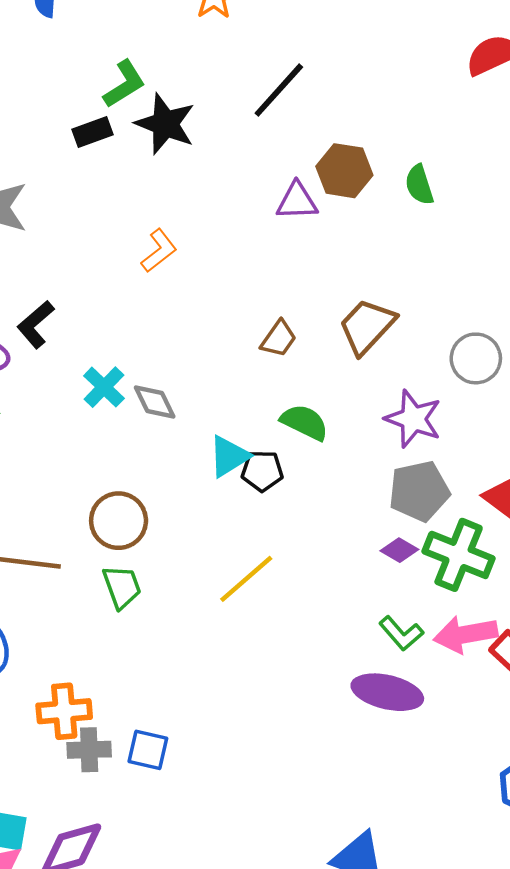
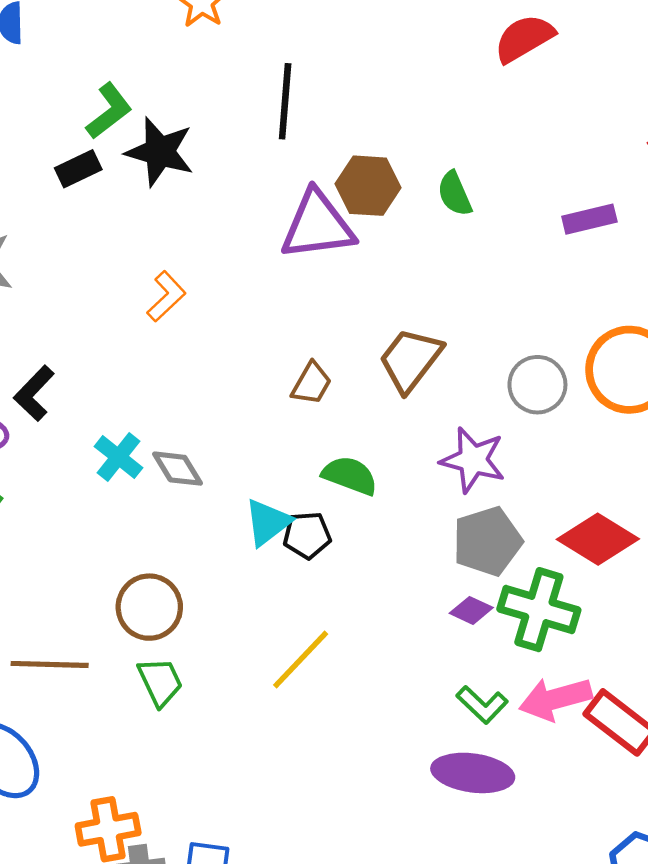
black line: (279, 90) -> (285, 101), turned -32
purple triangle: (297, 201) -> (318, 225), size x1.6

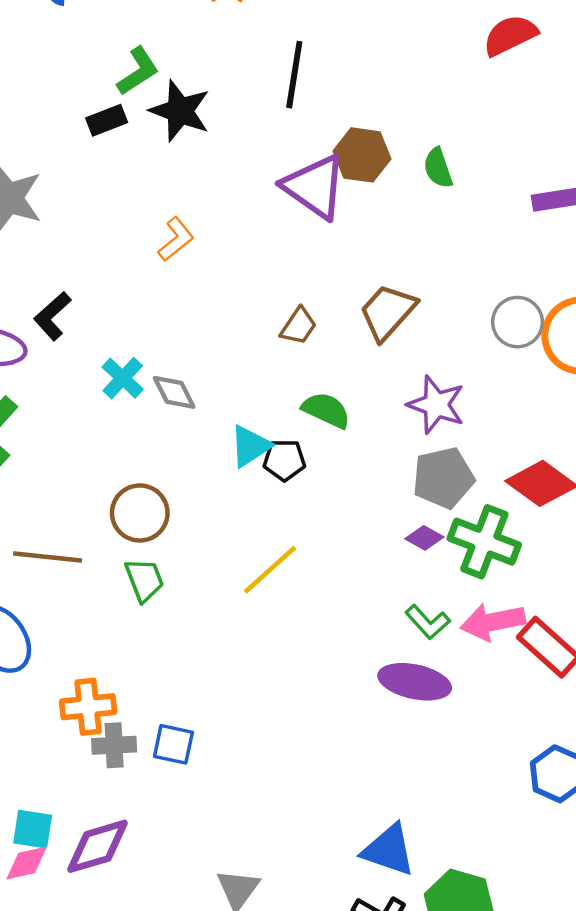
purple triangle: (318, 225) -> (315, 187), turned 38
gray circle: (537, 385) -> (517, 322), moved

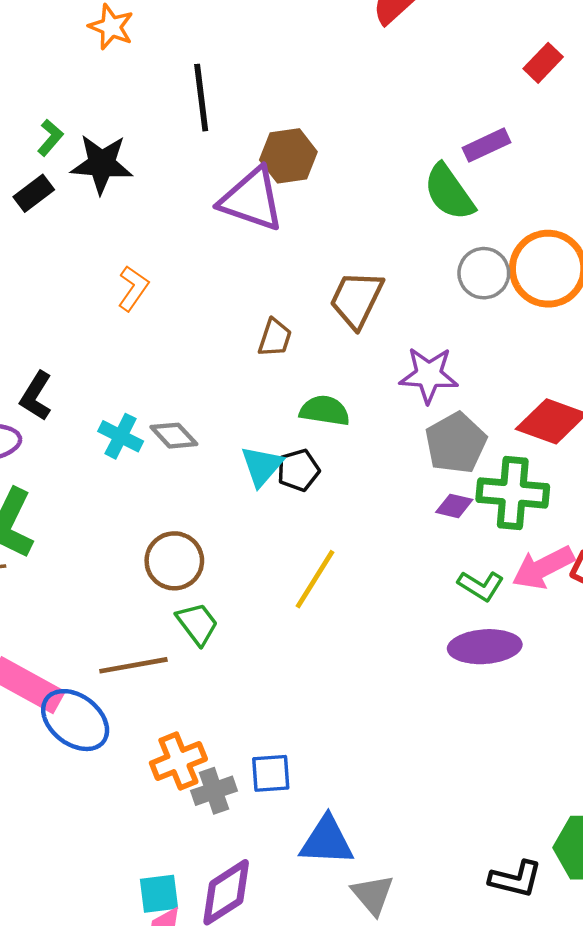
green L-shape: (138, 71) -> (50, 138), size x0.7
green semicircle: (438, 168) -> (449, 192), moved, size x1.5
brown line: (48, 557) -> (133, 665), moved
blue triangle: (389, 850) -> (327, 841), moved

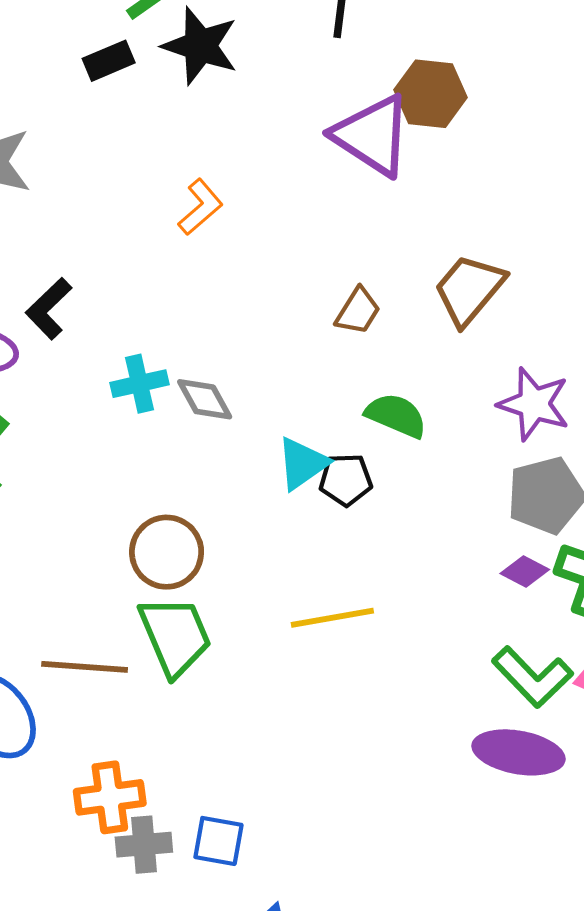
cyan cross: (121, 436) -> (139, 384), turned 36
yellow line: (315, 579) -> (332, 618), turned 34
green L-shape: (481, 586) -> (532, 677), size x1.4
green trapezoid: (197, 624) -> (175, 636), size x1.5

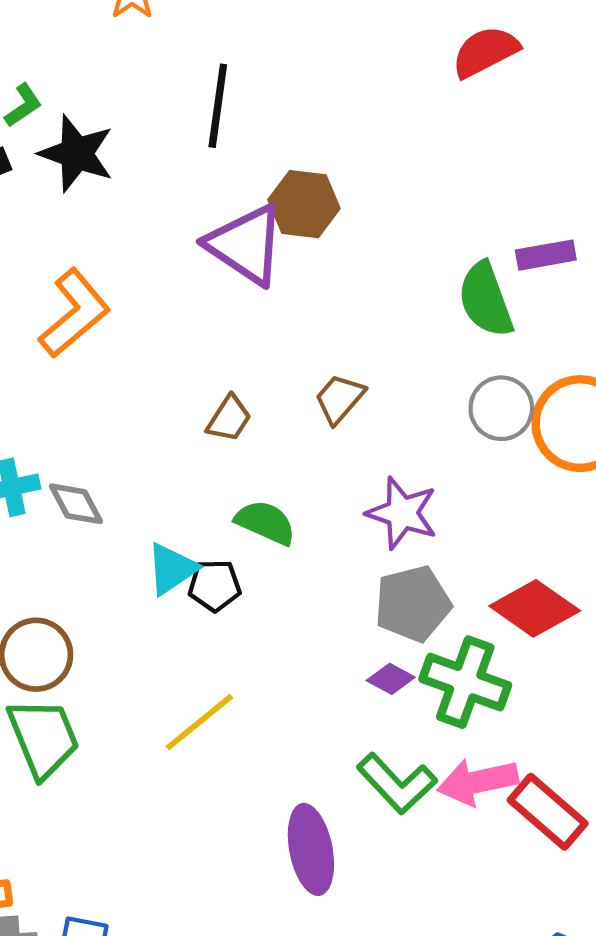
orange L-shape: (200, 207) -> (74, 313), size x1.6
brown trapezoid: (469, 290) -> (340, 399), size x0.7
yellow line: (332, 618) -> (199, 722), turned -30
purple ellipse: (518, 752) -> (311, 849), moved, turned 68

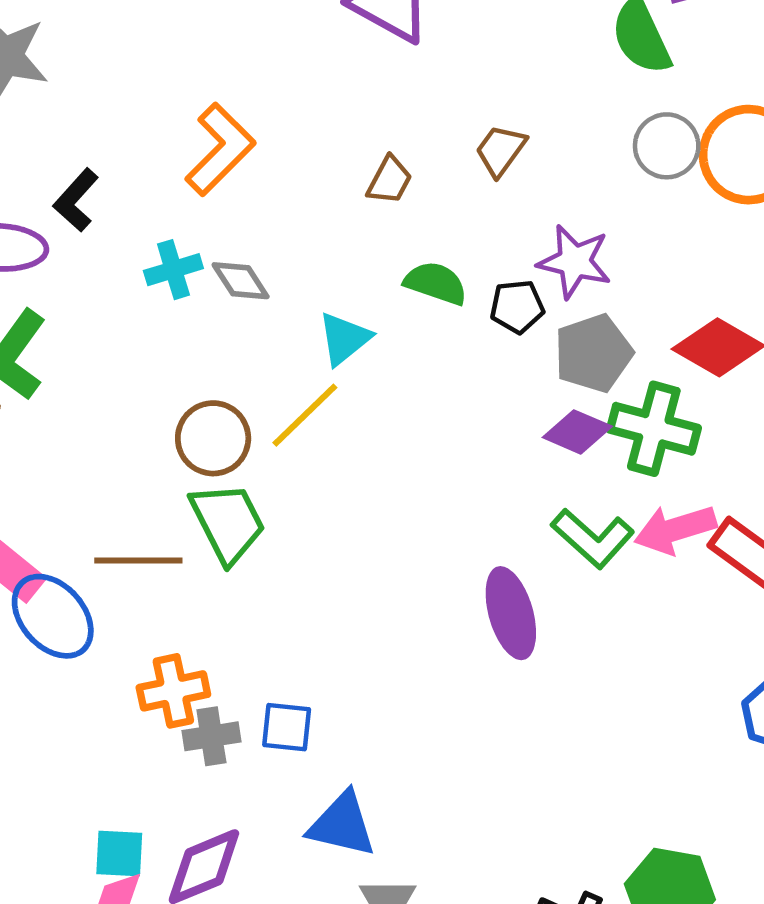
orange L-shape: (74, 313) -> (220, 149), moved
black pentagon: (215, 585) -> (517, 307), moved
purple diamond: (391, 679) -> (577, 432), size x1.4
yellow line: (199, 722) -> (305, 415), moved

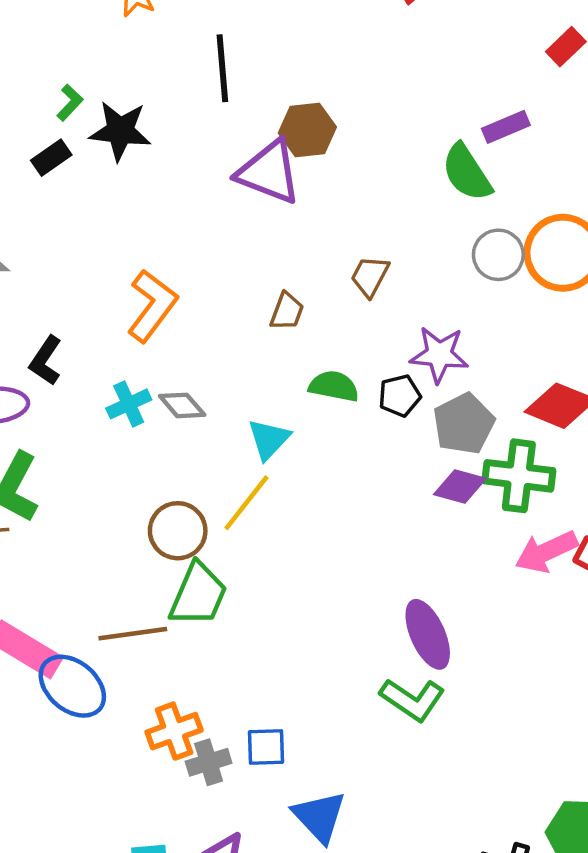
green trapezoid: (228, 523) -> (198, 595), turned 58
green L-shape: (593, 538) -> (412, 700), moved
blue triangle: (342, 825) -> (319, 817), turned 42

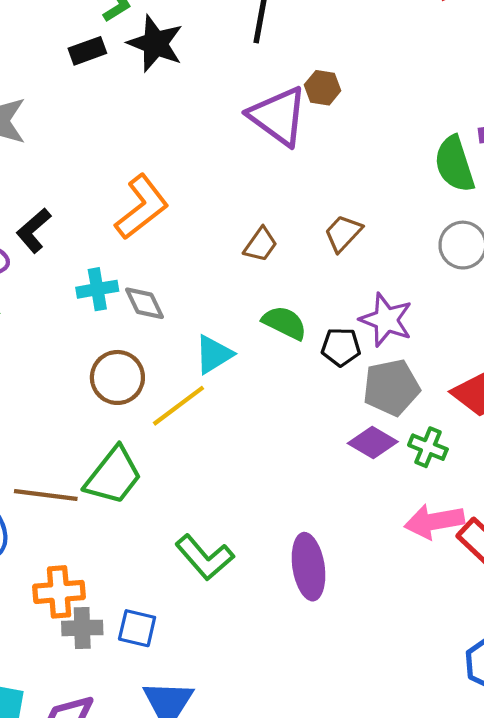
brown hexagon: (307, 130) -> (323, 88), size x0.7
green cross: (519, 476) -> (428, 447), size x0.6
brown circle: (178, 531) -> (117, 377), moved
green L-shape: (412, 700) -> (205, 557), moved

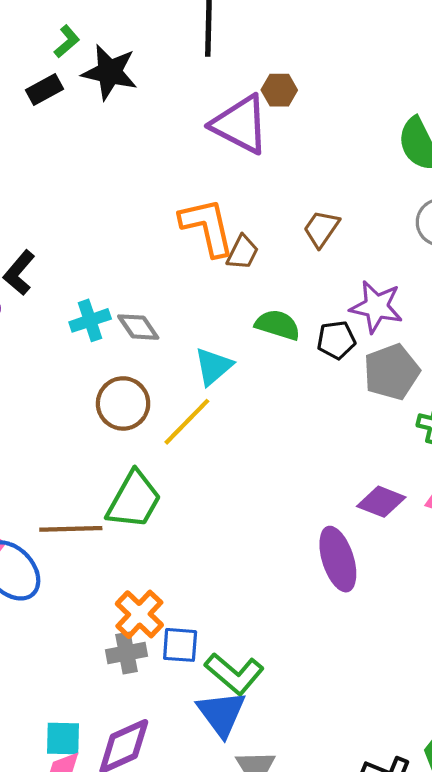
orange L-shape: (142, 207) -> (207, 227), moved, turned -56
purple diamond: (373, 443) -> (381, 502), moved
green L-shape: (205, 557) -> (234, 674), moved
orange cross: (59, 592) -> (139, 614), moved, turned -33

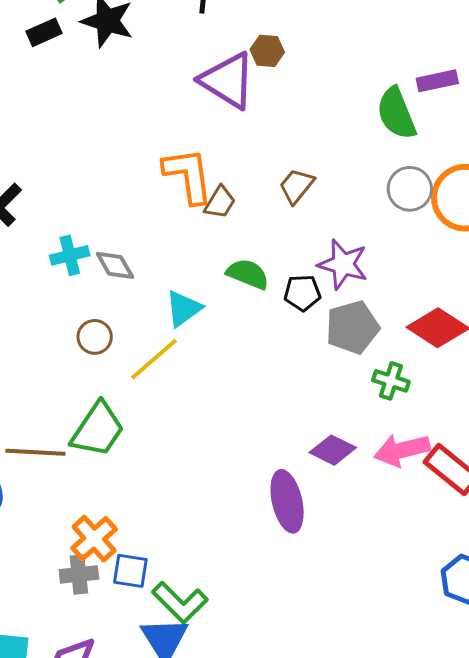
brown circle: (123, 403) -> (95, 337), size x0.7

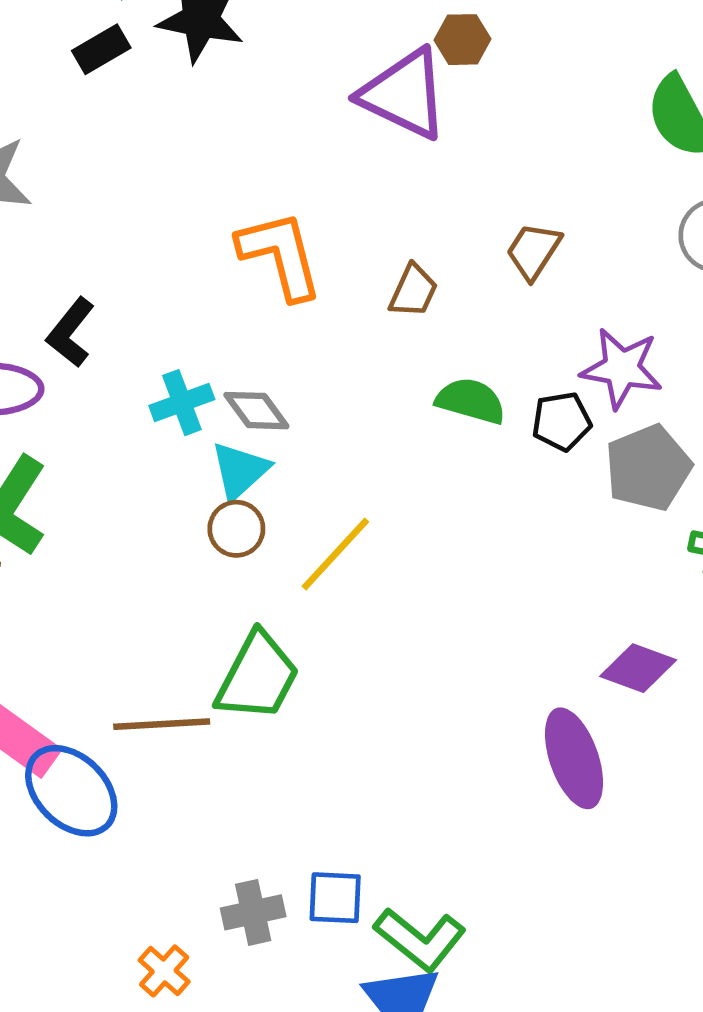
orange L-shape: (188, 175) -> (280, 255), moved
cyan triangle: (183, 309) -> (240, 471), moved
orange cross: (94, 539) -> (164, 971), moved, size x0.7

